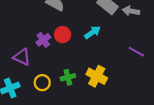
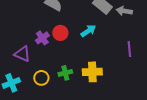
purple line: (136, 52) -> (129, 49), turned 56
yellow cross: (97, 76) -> (92, 72), turned -30

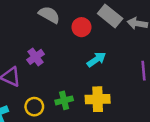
cyan arrow: (88, 31) -> (96, 59), moved
red circle: (60, 33) -> (81, 27), moved

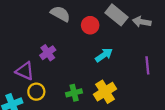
yellow cross: (98, 99) -> (105, 92), turned -30
yellow circle: (34, 107) -> (36, 92), moved

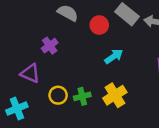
purple cross: (48, 53) -> (50, 46), moved
yellow circle: (36, 92) -> (58, 95), moved

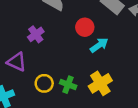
red circle: (99, 25) -> (85, 27), moved
green cross: (82, 96) -> (68, 85), turned 35

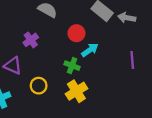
yellow cross: (100, 83) -> (76, 91), moved
green cross: (68, 85) -> (72, 66), moved

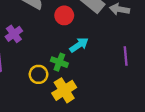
red circle: (76, 33) -> (64, 15), moved
yellow circle: (39, 86) -> (38, 74), moved

